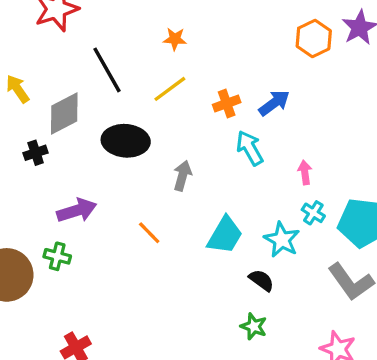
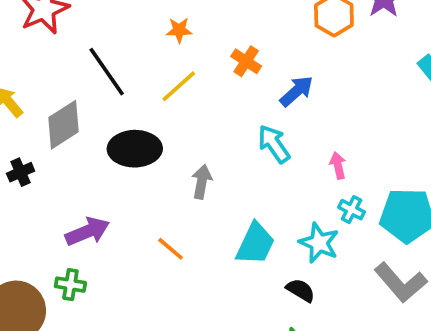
orange cross: (227, 104) -> (246, 61), moved, turned -32
black cross: (36, 153) -> (21, 172), moved

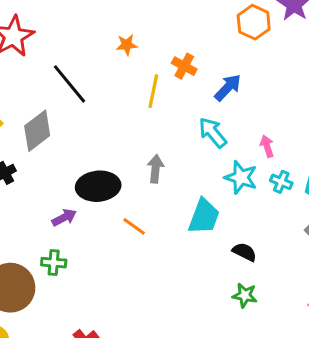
yellow line: (179, 86) -> (153, 91), moved, turned -32
black ellipse: (135, 149) -> (98, 186), moved
purple arrow: (87, 231) -> (64, 217), size x0.7
cyan star: (319, 243) -> (241, 177), moved

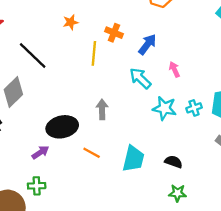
pink arrow: (267, 146) -> (174, 69), moved
cyan cross: (281, 182) -> (194, 108), turned -35
cyan trapezoid: (204, 216) -> (133, 159), moved

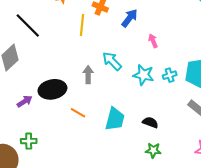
cyan arrow: (140, 78) -> (112, 61), moved
purple arrow: (40, 152) -> (25, 101), moved

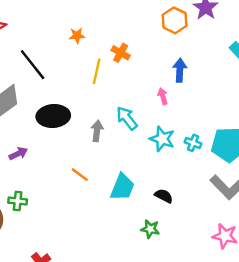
blue arrow: (130, 18) -> (180, 70), moved, turned -42
pink arrow: (153, 41) -> (163, 96), moved
cyan cross: (170, 75) -> (193, 143), turned 32
black ellipse: (52, 89) -> (53, 116), moved
green star: (153, 150) -> (150, 229), moved

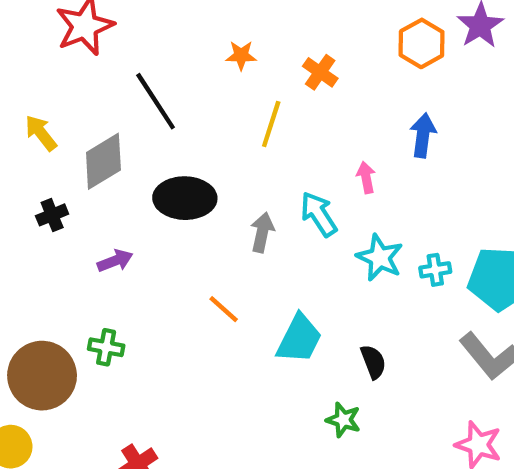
orange cross: (121, 53) -> (320, 72), moved
pink arrow: (163, 96) -> (366, 178), moved
cyan cross: (193, 143) -> (435, 270), turned -35
black semicircle: (164, 196) -> (373, 362), turned 36

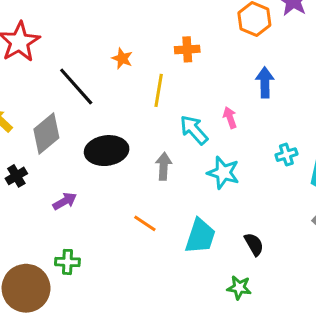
orange star: (241, 55) -> (122, 58), moved, turned 30
orange cross: (320, 72) -> (187, 49), turned -30
cyan arrow: (319, 214) -> (194, 130), moved
cyan star: (380, 258) -> (223, 173), moved
cyan cross: (435, 270) -> (286, 155), moved

